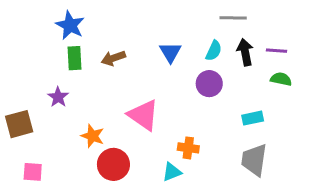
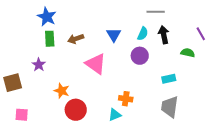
purple line: (277, 51) -> (201, 34), moved, turned 56
pink triangle: (143, 115) -> (96, 64), moved

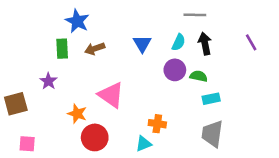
blue star: (47, 17) -> (77, 21), moved
green semicircle: (188, 53) -> (199, 76), moved
pink triangle: (96, 64) -> (111, 95), moved

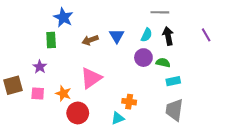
brown arrow: (95, 49) -> (90, 40), moved
pink triangle: (111, 95) -> (91, 78), turned 50
pink square: (27, 144) -> (38, 93), moved

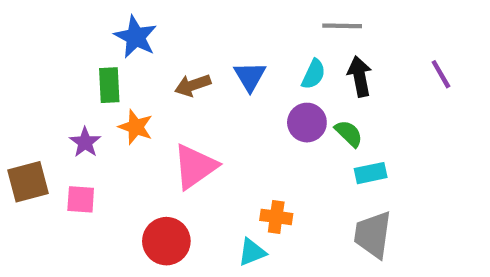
green semicircle: (163, 63) -> (349, 133), turned 32
orange star: (63, 93) -> (136, 127), moved

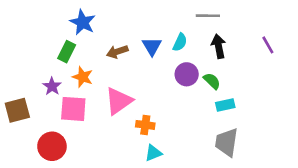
cyan semicircle: (314, 74) -> (180, 42), moved
green rectangle: (109, 85) -> (67, 52), turned 30
pink square: (81, 199) -> (73, 109), moved, size x1.5
orange cross: (276, 217) -> (145, 125), moved
red circle: (166, 241) -> (52, 146), moved

